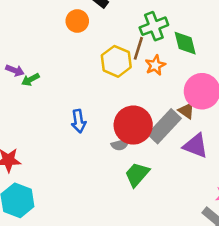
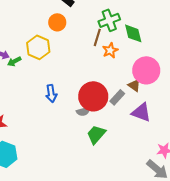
orange circle: (77, 21) -> (57, 22), moved
yellow hexagon: (116, 61) -> (38, 47), moved
gray rectangle: (164, 126) -> (117, 97), size x0.6

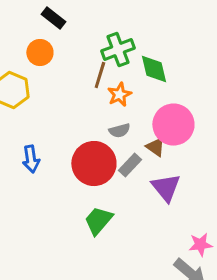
gray semicircle: (83, 111) -> (119, 131), moved
purple triangle: (141, 112) -> (166, 188), turned 30

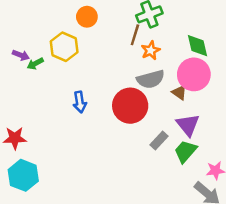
green diamond: (154, 69) -> (197, 46), moved
gray semicircle: (119, 131) -> (151, 79), size x1.6
gray rectangle: (130, 165) -> (159, 140), moved
green trapezoid: (98, 221) -> (185, 151), moved

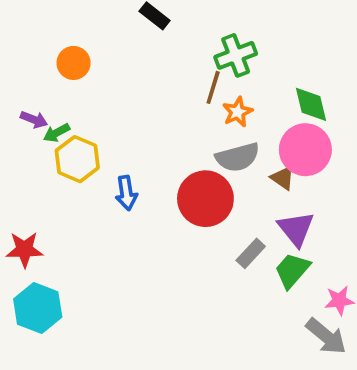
orange circle: (87, 17) -> (74, 63), moved
yellow hexagon: (64, 47) -> (77, 159), moved

